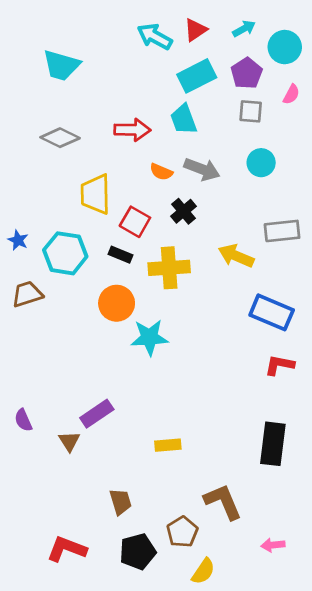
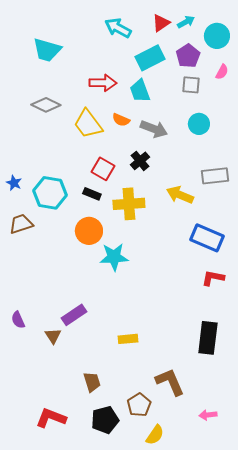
red triangle: (195, 30) -> (161, 23), moved
red arrow: (132, 130) -> (103, 83), moved
orange semicircle: (161, 172) -> (121, 120), moved
yellow trapezoid: (96, 194) -> (88, 124), moved, turned -36

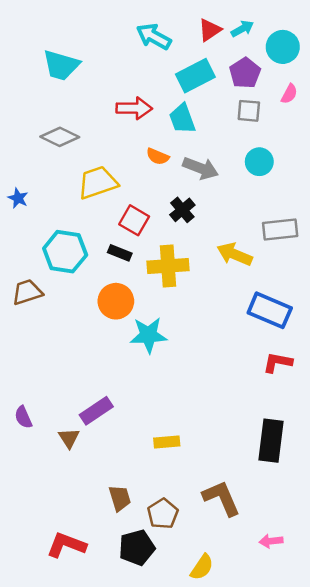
yellow trapezoid: (88, 124) -> (98, 183), moved, turned 108
blue star: (14, 183) -> (18, 198), moved
brown pentagon: (139, 405) -> (163, 514), moved

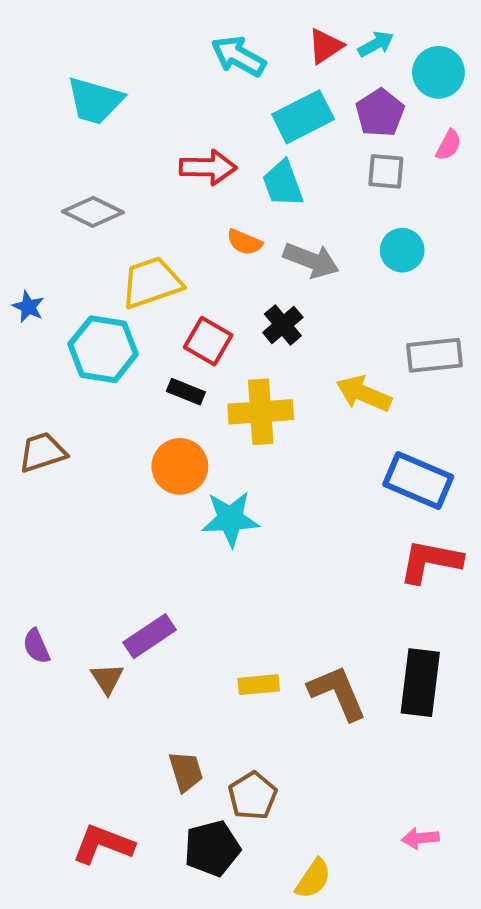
cyan hexagon: (65, 252) -> (103, 349), moved
red L-shape: (278, 362) -> (430, 561), size x1.4
brown L-shape: (221, 498) -> (337, 693), moved

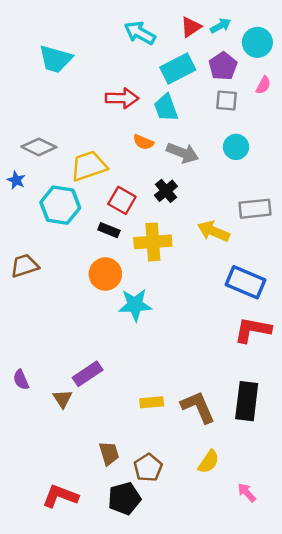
gray diamond: (93, 212) -> (39, 147), moved
pink arrow: (420, 838) -> (247, 493), turned 54
yellow semicircle: (313, 879) -> (209, 462), moved

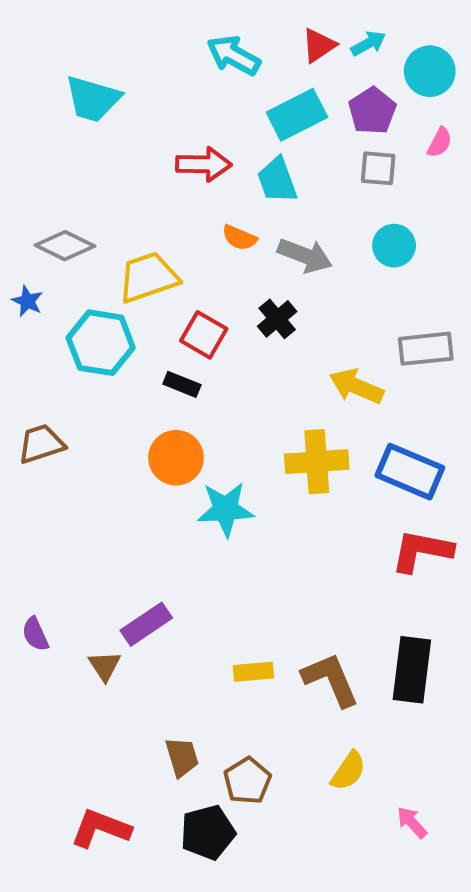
yellow cross: (153, 242) -> (317, 462), moved

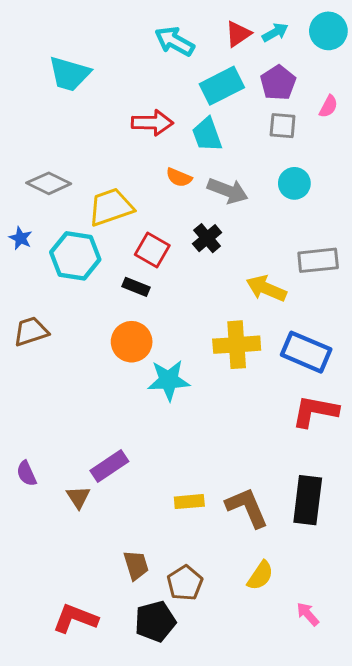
cyan circle: (430, 71) -> (328, 31), moved
blue star: (27, 301) -> (21, 238), moved

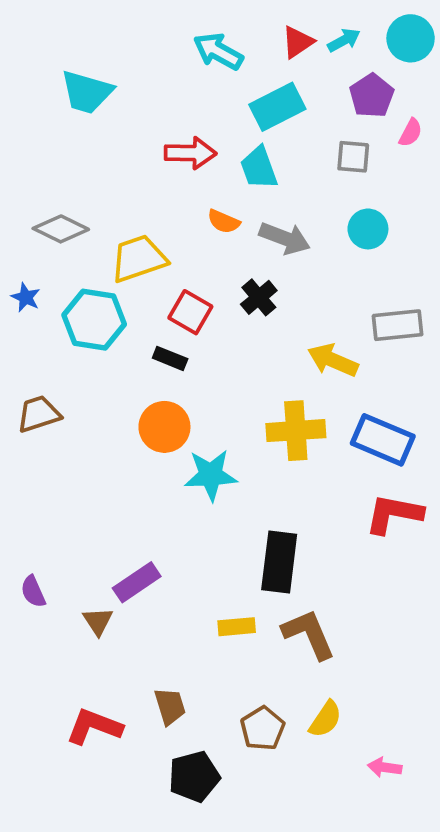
purple pentagon: (278, 83) -> (372, 96), moved
black rectangle: (308, 500) -> (279, 562), moved
brown pentagon: (185, 583) -> (263, 728), moved
pink arrow: (308, 614) -> (385, 767), turned -40
red L-shape: (75, 618) -> (94, 727), moved

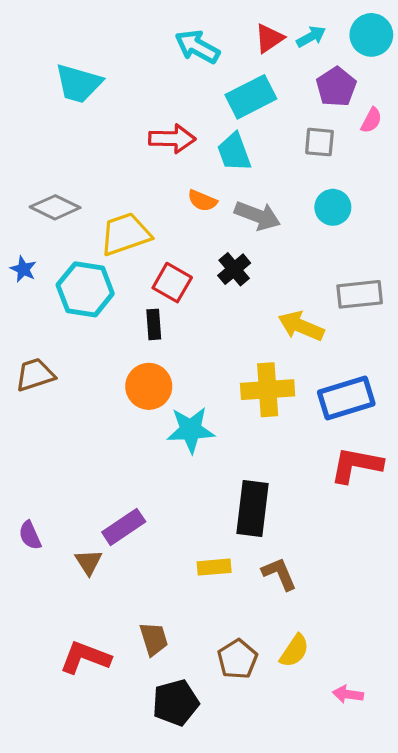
black rectangle: (170, 358) -> (154, 324), turned 64
blue rectangle: (383, 440) -> (346, 398), turned -40
brown L-shape: (309, 634) -> (279, 574), size x0.7

